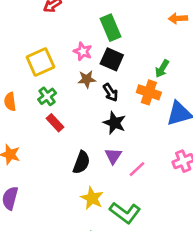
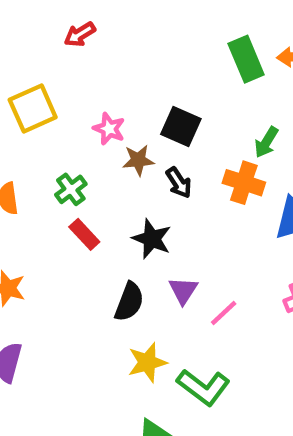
green rectangle: (111, 28) -> (246, 59), moved
pink star: (83, 51) -> (109, 129), moved
yellow square: (40, 62) -> (33, 109), moved
black star: (114, 123) -> (152, 239), moved
yellow star: (92, 198) -> (147, 362), turned 30

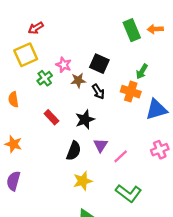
red arrow: (80, 34) -> (36, 28), moved
green cross: (71, 189) -> (45, 78), moved
black star: (152, 239) -> (85, 120), turned 30
green L-shape: (203, 387) -> (128, 193), moved

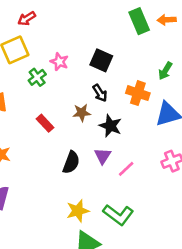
green arrow: (142, 71) -> (165, 71), moved
brown star: (78, 80) -> (82, 113), moved
black star: (85, 120) -> (110, 126), moved, turned -30
yellow star: (83, 181) -> (78, 211), moved
green L-shape: (128, 193) -> (118, 215), moved

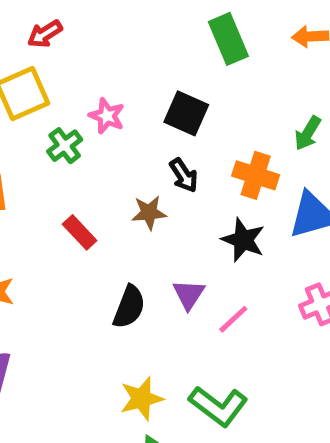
green rectangle: (139, 21) -> (228, 39), moved
black star: (110, 126) -> (243, 240), moved

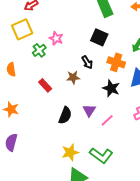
black square: (186, 113) -> (99, 37), moved

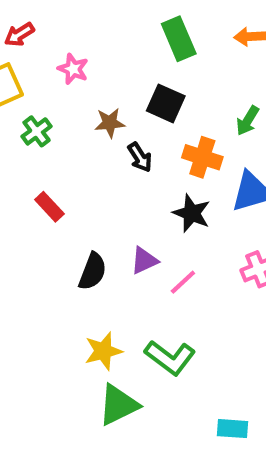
pink star: (56, 38) -> (73, 69), moved
brown star: (73, 77) -> (110, 123), moved
purple triangle: (89, 110) -> (144, 261), turned 32

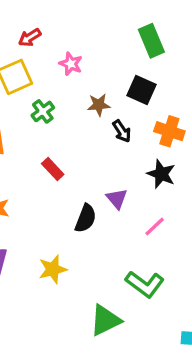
purple triangle: (144, 261) -> (117, 199), moved, turned -45
yellow star: (103, 351) -> (53, 269), moved

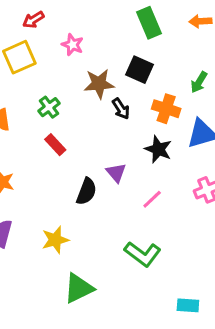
brown star: (99, 105) -> (99, 84), size x1.4
green cross: (43, 111) -> (49, 107), moved
green triangle: (105, 320) -> (79, 288), moved

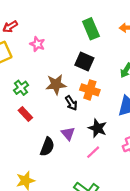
brown star: (99, 84) -> (56, 84), moved
black arrow: (121, 109) -> (71, 103), moved
orange cross: (166, 109) -> (90, 90), moved
black star: (158, 149) -> (97, 128), moved

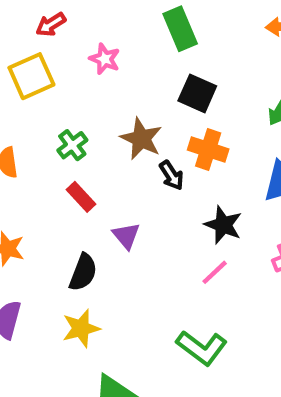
green rectangle: (91, 29) -> (180, 29), moved
brown star: (56, 84) -> (141, 139), turned 30
purple triangle: (68, 134) -> (126, 236), moved
black semicircle: (47, 147) -> (83, 272), moved

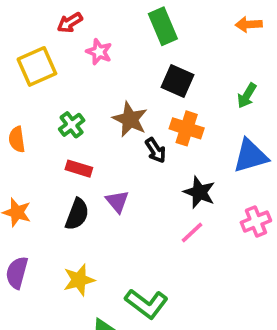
red arrow: (51, 24) -> (70, 23), moved
red rectangle: (81, 197) -> (79, 169), turned -30
black semicircle: (83, 272) -> (77, 214), moved
green L-shape: (202, 348) -> (146, 304), moved

